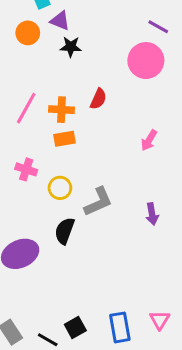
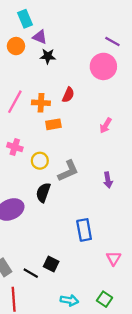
orange rectangle: (65, 139) -> (53, 124), moved
black square: (75, 327) -> (51, 264), turned -35
blue rectangle: (120, 327) -> (84, 230), moved

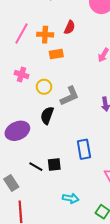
black square: (51, 264) -> (54, 165), moved, turned -32
black line: (31, 273) -> (36, 167), moved
cyan arrow: (69, 300) -> (71, 198), moved

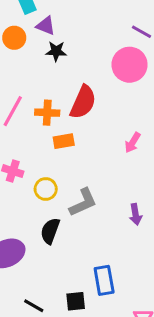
red semicircle: (70, 27) -> (83, 102), size x1.6
black square: (54, 165) -> (76, 301), moved

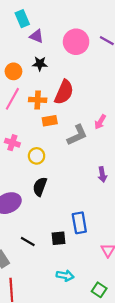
orange circle: (14, 38) -> (13, 71), moved
black star: (56, 51) -> (40, 64), moved
pink circle: (130, 65) -> (76, 42), moved
gray L-shape: (83, 202) -> (77, 135), moved

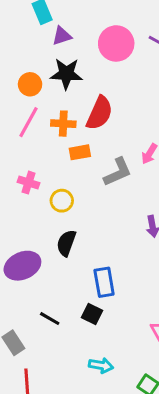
purple triangle: (37, 36) -> (62, 36), turned -40
black star: (40, 64) -> (66, 74), size x1.5
blue rectangle: (79, 223) -> (104, 282), moved
black square: (58, 238) -> (92, 314), turned 32

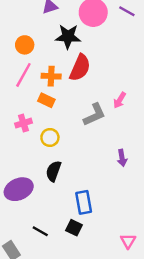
black star: (66, 74) -> (68, 36), moved
orange rectangle: (80, 152) -> (46, 100), moved, turned 35
pink cross: (29, 183) -> (23, 123), turned -35

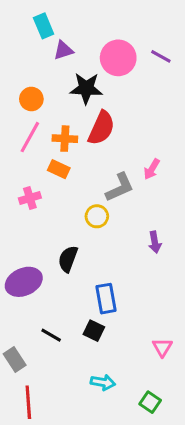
yellow circle: (50, 137) -> (97, 216), moved

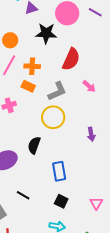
red semicircle: (101, 128) -> (71, 59), moved
pink arrow: (152, 169) -> (89, 86), turned -80
gray L-shape: (120, 187) -> (57, 91), moved
yellow circle: (97, 216) -> (53, 117), size x1.5
black square: (94, 331) -> (61, 201), moved

